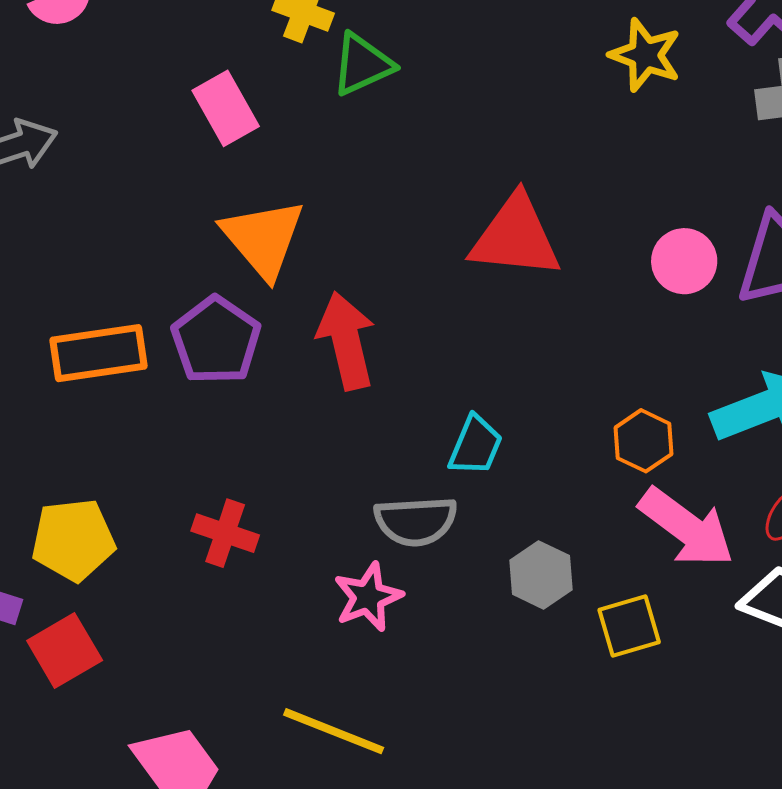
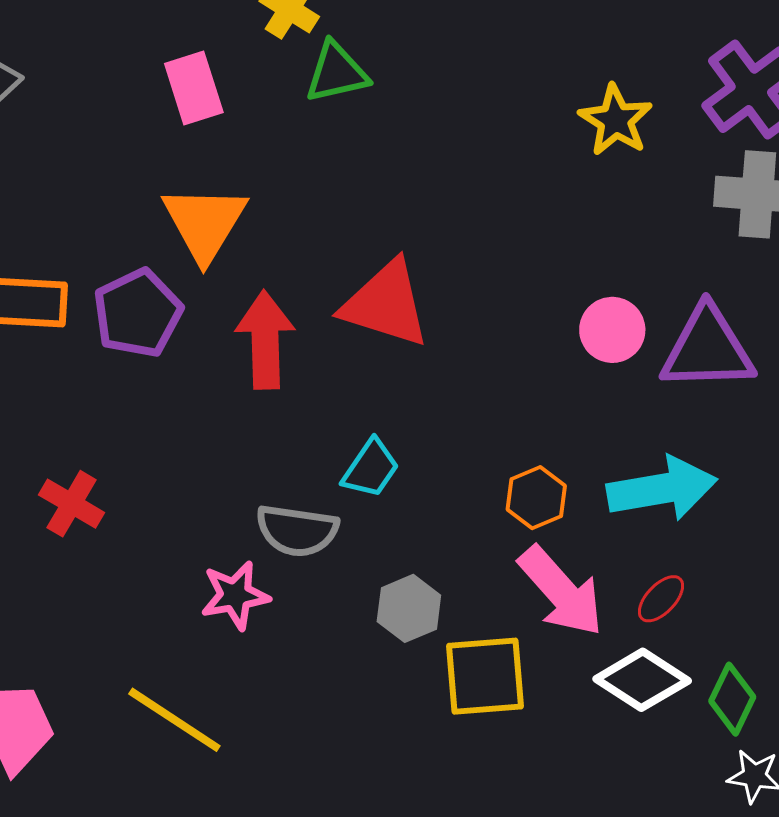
red triangle: (516, 237) -> (386, 304), moved
red cross: (225, 533) -> (72, 504), moved
yellow square: (629, 626) -> (485, 676), size x1.4

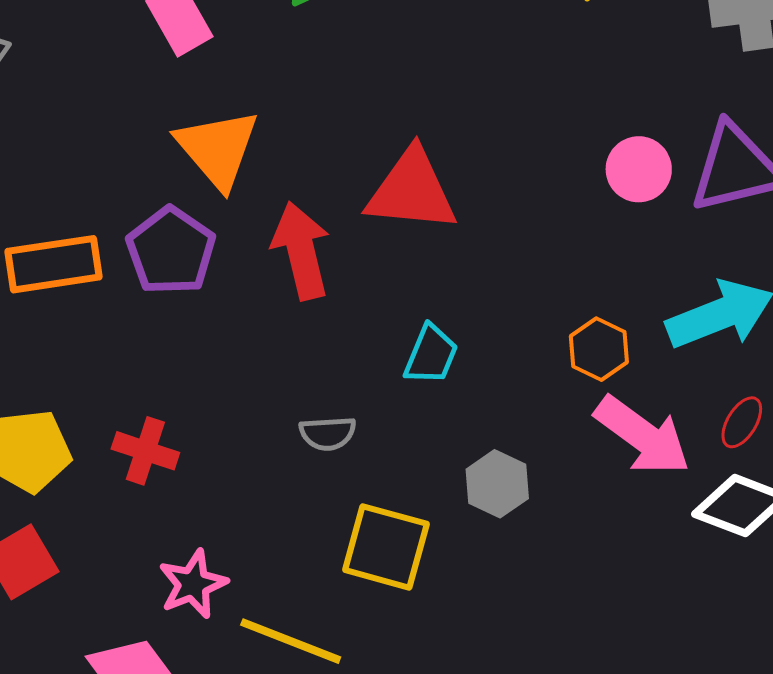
gray semicircle: (297, 530) -> (328, 433), moved, size x0.7
pink star: (235, 595) -> (193, 584), moved
yellow square: (485, 676) -> (386, 547), moved, turned 32

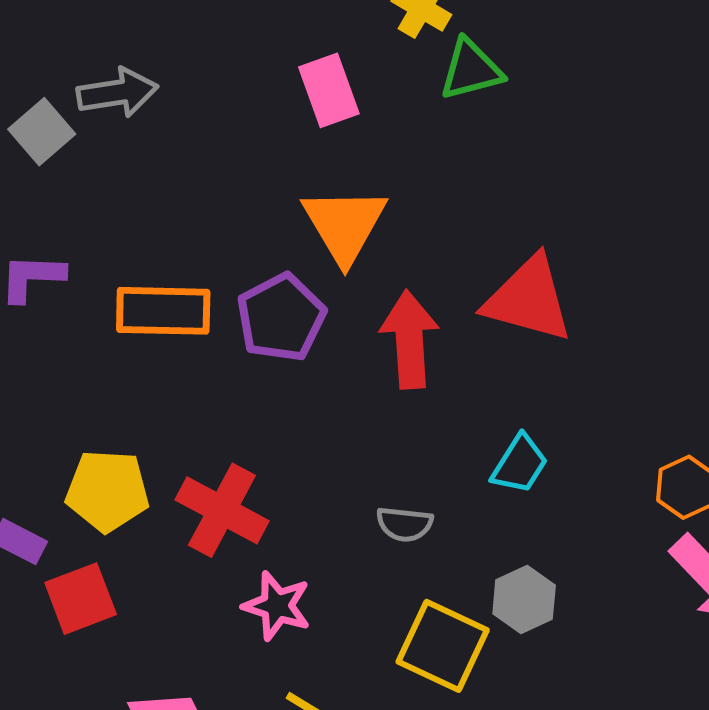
red cross: (145, 451) -> (222, 510), size x1.4
gray hexagon: (497, 484) -> (524, 599), moved
pink star: (193, 584) -> (277, 606), moved, turned 30

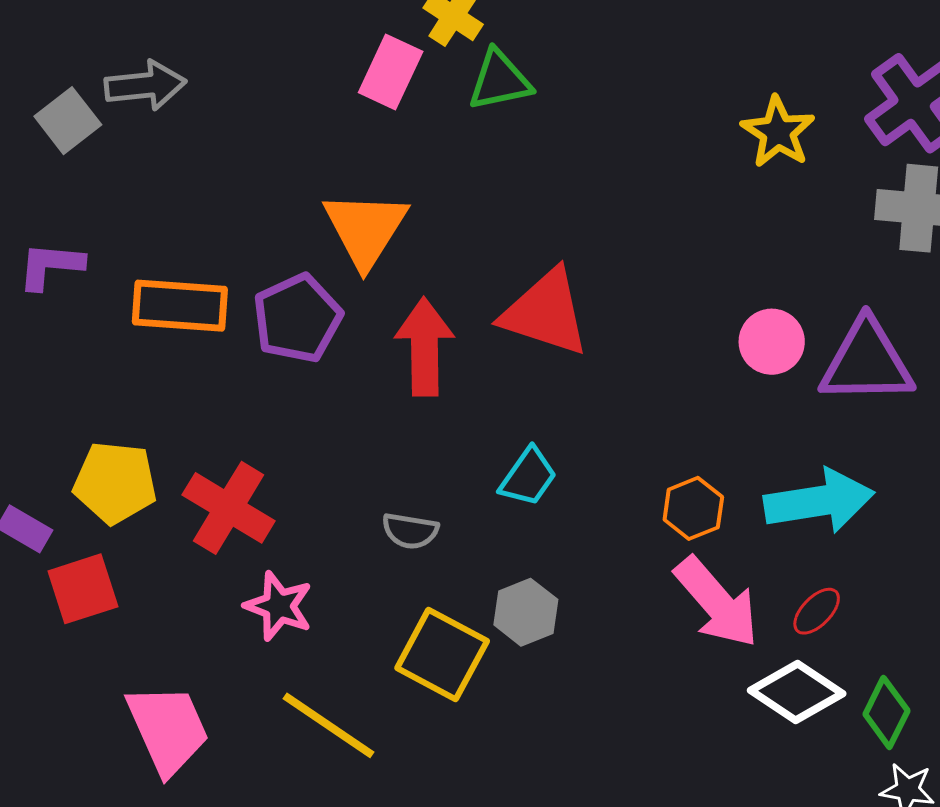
pink rectangle: (329, 90) -> (391, 72), moved, turned 42

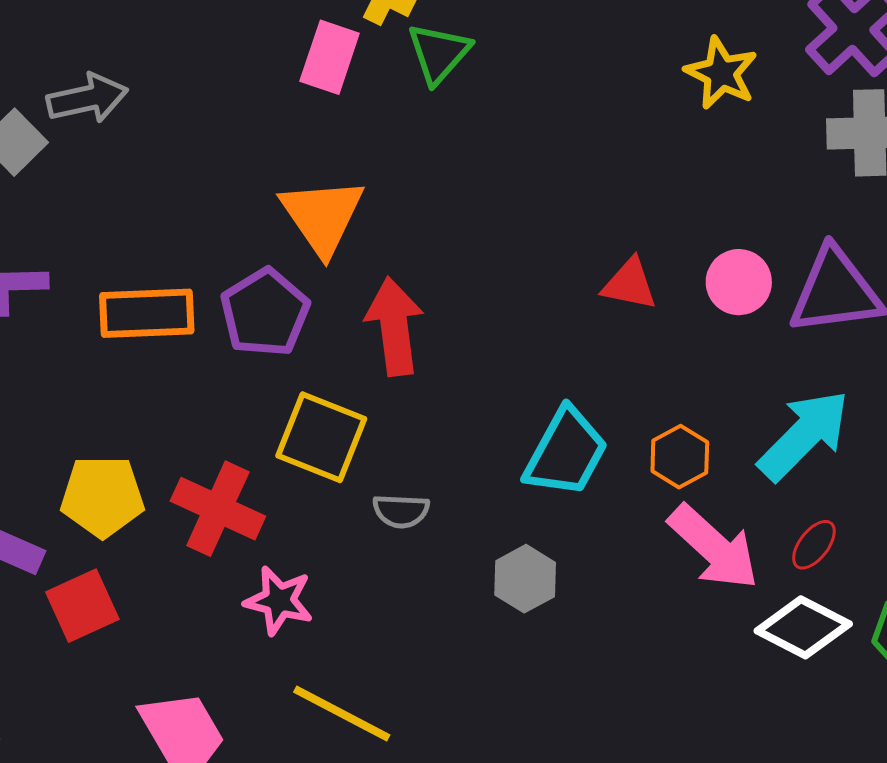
green triangle: (500, 80) -> (439, 53), turned -30
red triangle: (545, 313) -> (630, 284), moved, size x0.6
cyan trapezoid: (528, 477) -> (566, 452), moved, size x1.5
cyan arrow: (819, 501) -> (804, 435), turned -30
yellow square: (442, 654) -> (321, 437), moved

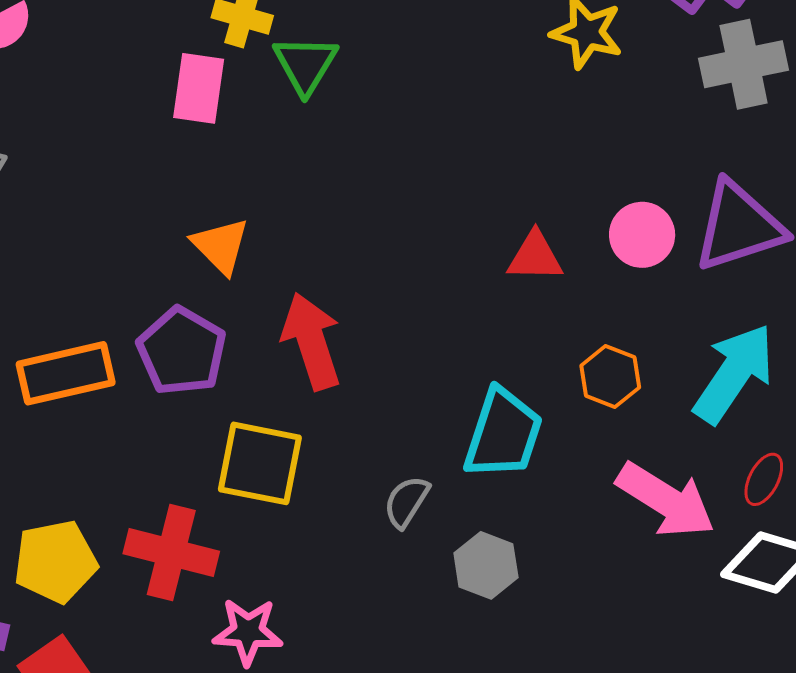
orange triangle: (322, 216) -> (221, 246), size x0.7
orange hexagon: (680, 457) -> (610, 376), moved
gray semicircle: (401, 511) -> (406, 502), moved, turned 130

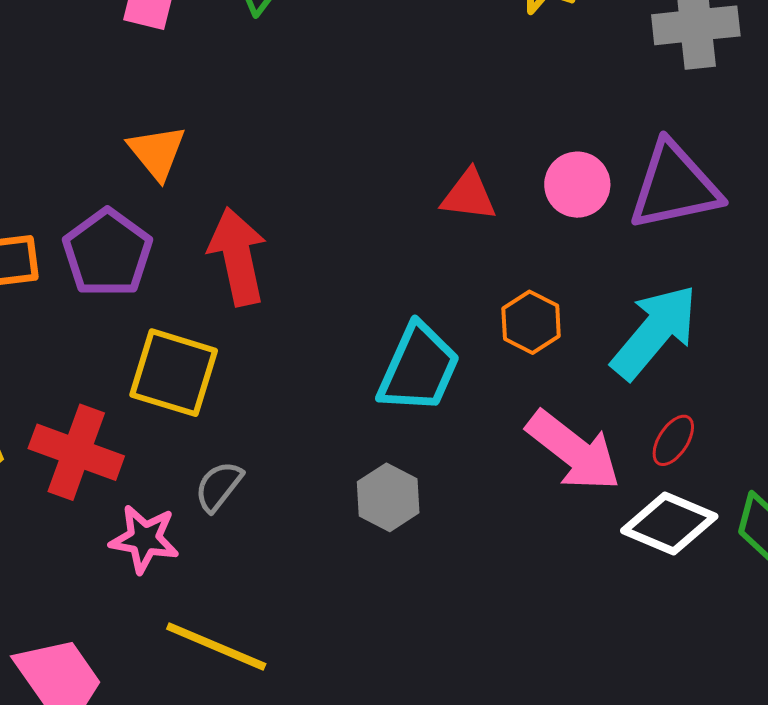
gray semicircle: (406, 502) -> (219, 486), moved

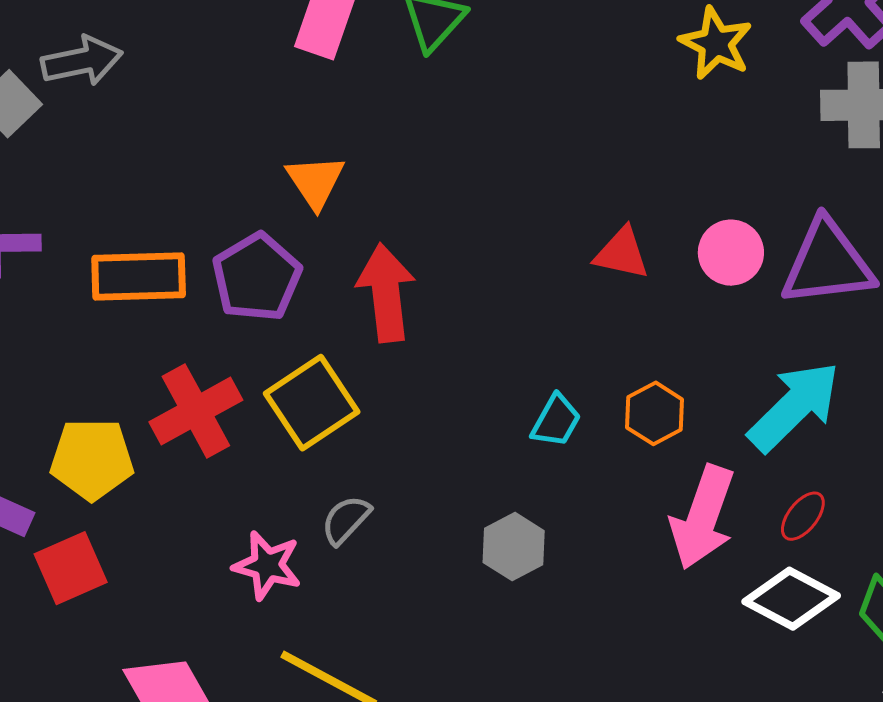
orange hexagon: (531, 322) -> (655, 413), moved
cyan trapezoid: (419, 368) -> (556, 421), size x0.6
yellow square: (174, 373) -> (312, 403), turned 34
pink arrow: (574, 451) -> (703, 517), turned 66
red cross: (76, 452) -> (196, 411), moved, turned 36

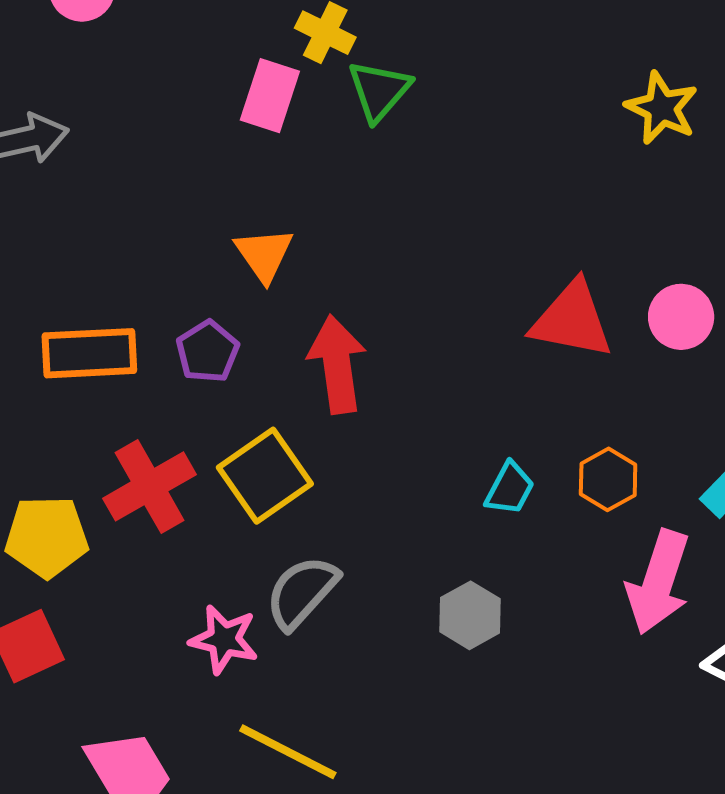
red triangle: (622, 253) -> (572, 320), size x1.5
purple pentagon: (257, 277) -> (207, 352), size x0.7
gray semicircle: (346, 520) -> (302, 592), size x1.5

